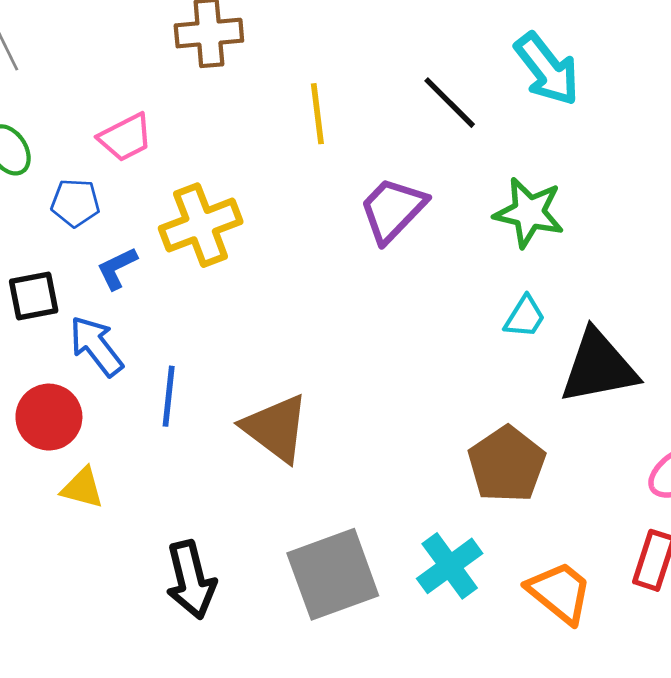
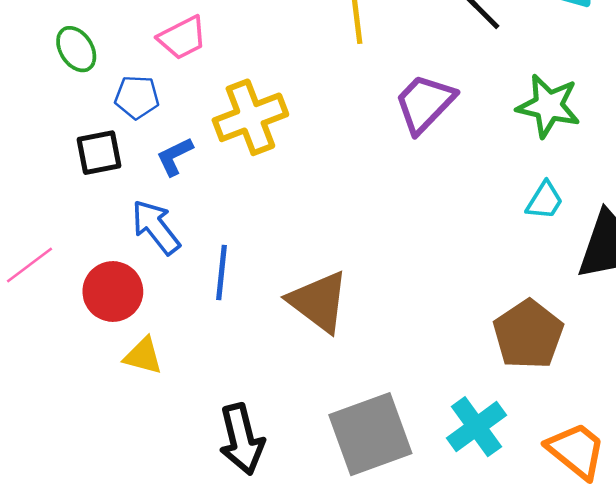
black square: (34, 296) -> (99, 153), moved

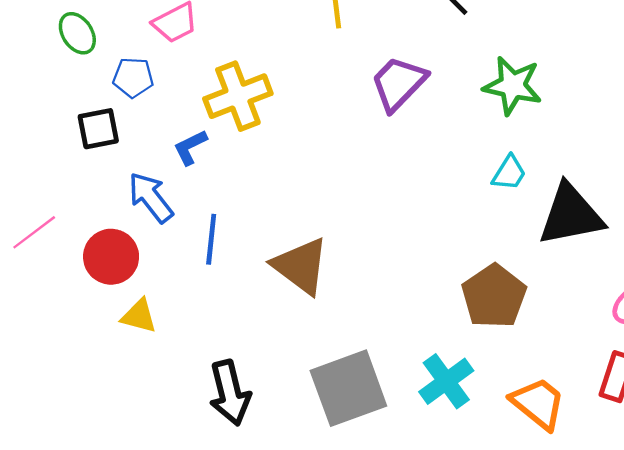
blue L-shape: (175, 156) -> (190, 147), moved

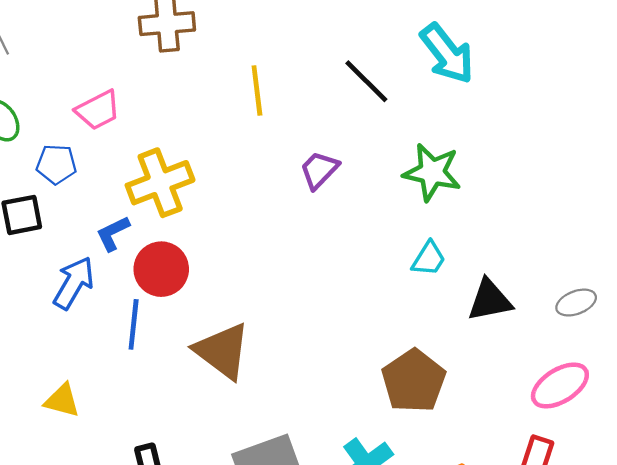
purple trapezoid: (399, 83) -> (319, 170), size x0.7
blue arrow: (151, 197) -> (74, 283), turned 68
black triangle: (571, 215) -> (490, 300), size x0.7
red circle: (111, 257) -> (161, 269), moved

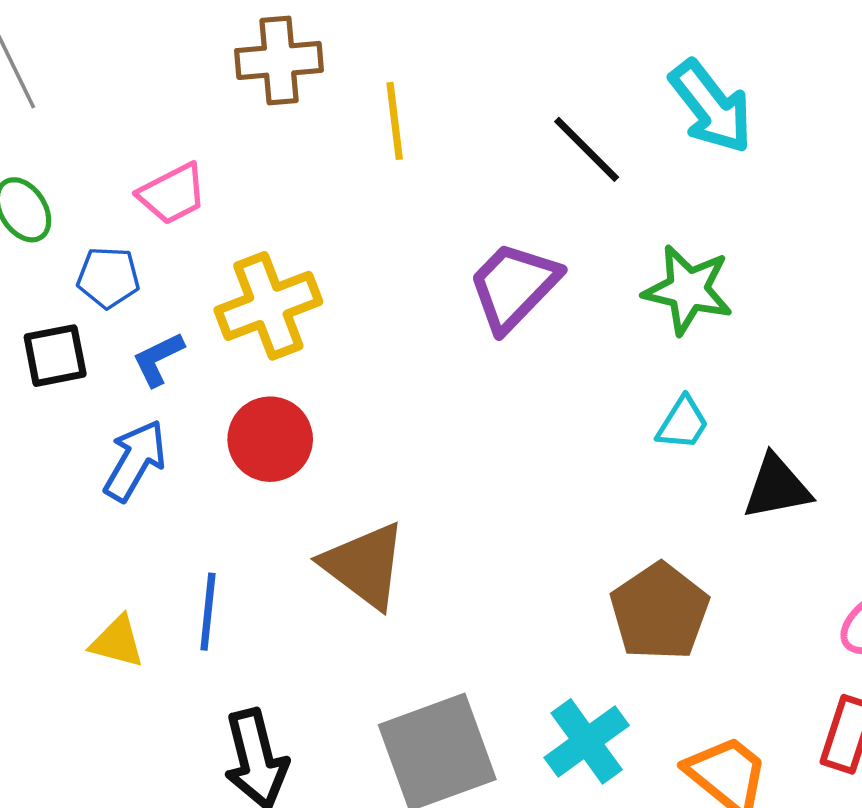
yellow line: (257, 90) -> (395, 121), moved
purple trapezoid: (319, 170) -> (514, 286), size x1.5
blue L-shape: (113, 233) -> (158, 359), moved
blue line: (134, 324) -> (208, 612), moved

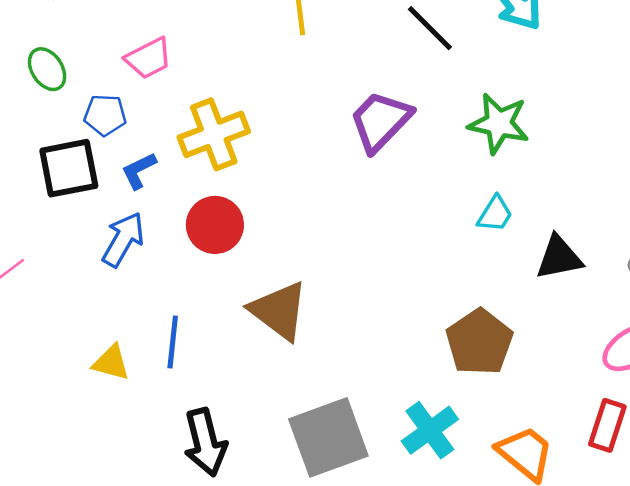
black square: (55, 356) -> (69, 168), size x1.4

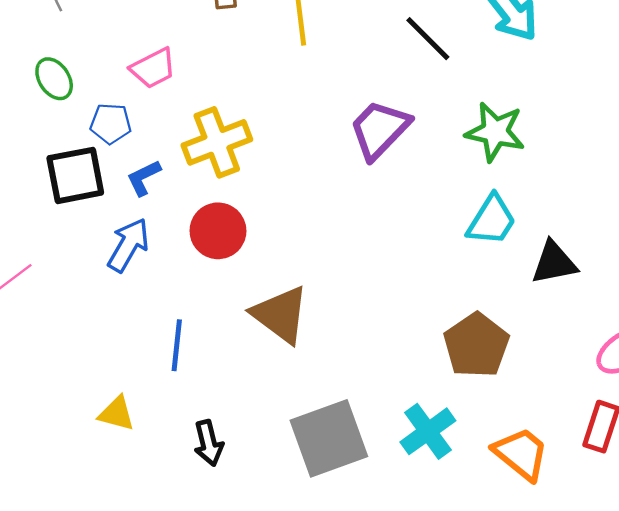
cyan trapezoid: (495, 214) -> (492, 220), size x1.4
yellow triangle: (111, 363) -> (117, 414), moved
black arrow: (205, 442) -> (209, 443), size x0.7

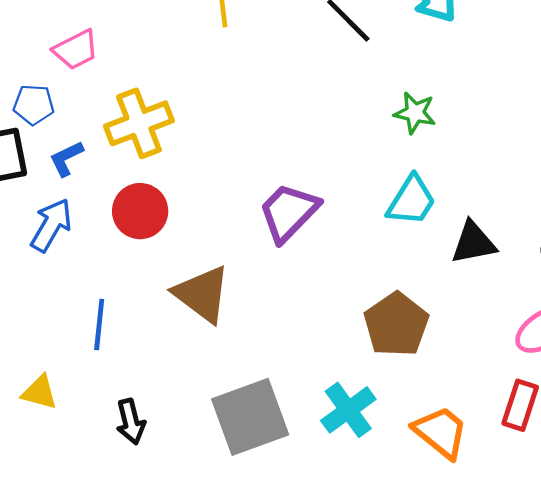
purple trapezoid: (380, 129) -> (289, 212), moved
green star: (495, 132) -> (415, 113), size x0.7

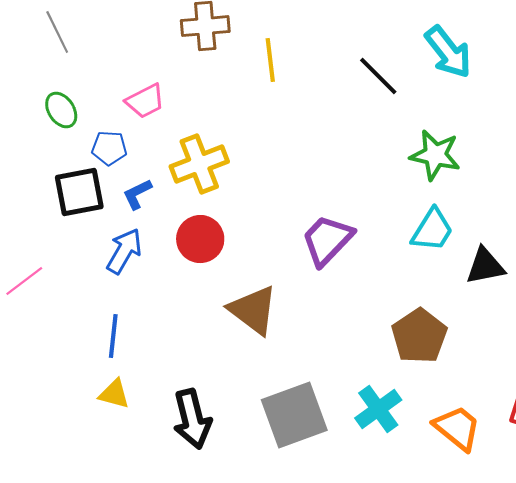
green star: (415, 113) -> (435, 155), size x1.4
blue line: (99, 325) -> (113, 336), moved
black arrow: (131, 422) -> (192, 419), size x1.5

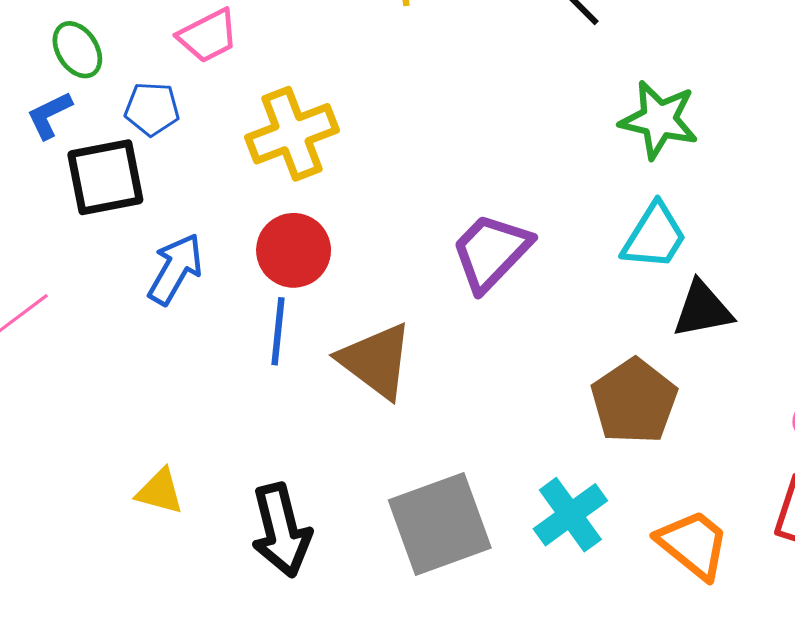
blue L-shape: (137, 194) -> (49, 115), moved
black triangle: (485, 266) -> (703, 309), moved
blue line: (113, 336) -> (278, 331), moved

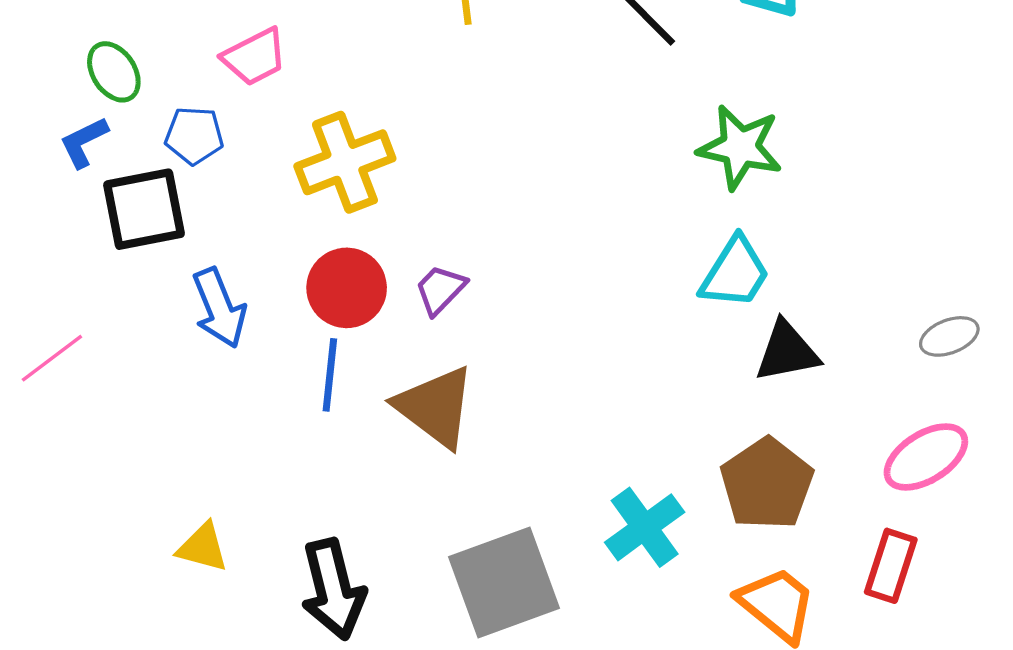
purple trapezoid: (491, 252) -> (440, 290), moved, size x0.6
blue arrow: (175, 269) -> (219, 308), turned 128
brown pentagon: (634, 401) -> (767, 484), moved
cyan cross: (570, 515) -> (645, 527), moved

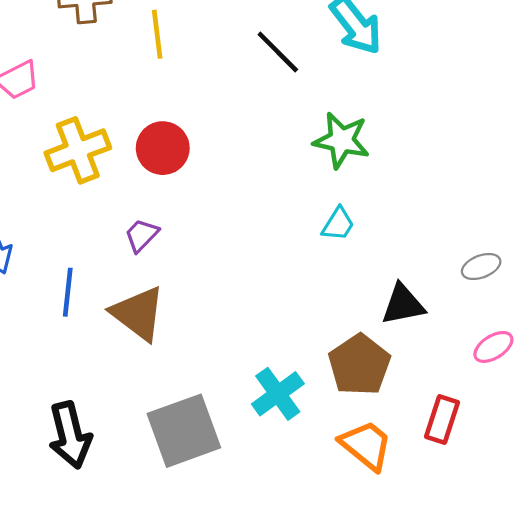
cyan trapezoid: (735, 273) -> (338, 224), size x0.7
red circle: (347, 288) -> (163, 148), moved
black triangle: (787, 352) -> (403, 304), moved
pink ellipse: (926, 457) -> (493, 347), moved, size x0.7

